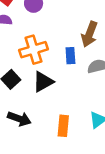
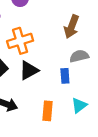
blue rectangle: (70, 56) -> (65, 76), moved

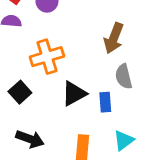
gray semicircle: (79, 56) -> (124, 76), turned -90
black triangle: (29, 70) -> (74, 94), moved

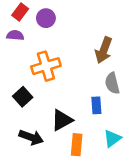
black triangle: (74, 94) -> (62, 120), moved

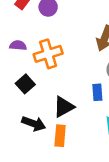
purple semicircle: (15, 35) -> (18, 45), moved
orange rectangle: (77, 145) -> (60, 136), moved

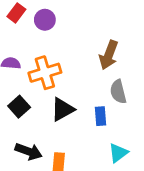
black triangle: (64, 107) -> (63, 109), moved

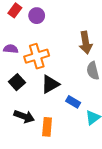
brown arrow: (109, 55) -> (86, 43), turned -30
blue rectangle: (101, 116) -> (73, 102), moved, turned -56

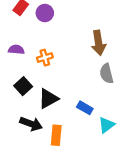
orange cross: (37, 56) -> (45, 58), size x0.6
black triangle: (50, 84) -> (48, 99), moved

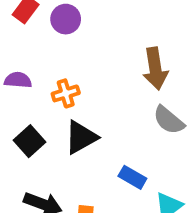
gray semicircle: (106, 74) -> (169, 120), turned -36
black triangle: (48, 99) -> (81, 137), moved

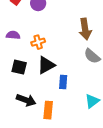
black square: (29, 141) -> (19, 67), turned -35
blue rectangle: (132, 177) -> (63, 82), moved, turned 64

